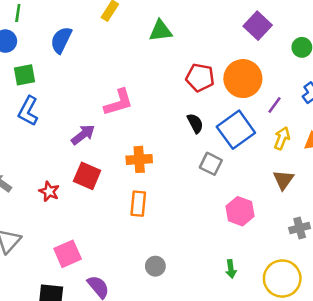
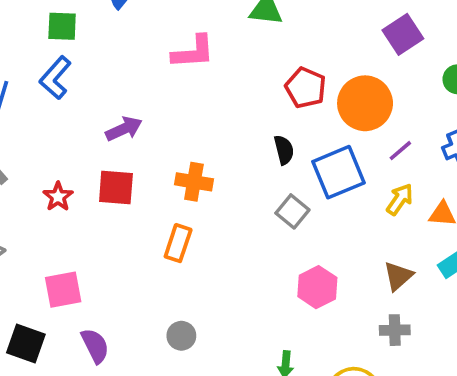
pink L-shape: (119, 102) -> (193, 52), moved
red square: (87, 176) -> (116, 188), turned -32
brown triangle: (283, 180) -> (398, 276), moved

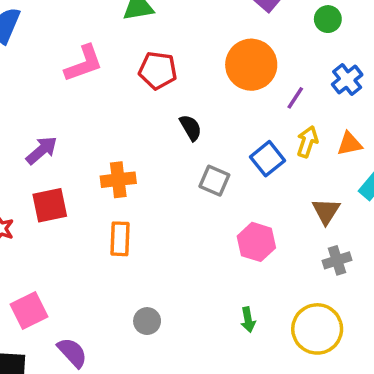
red pentagon: (306, 88) -> (158, 70), moved
blue square: (338, 172) -> (267, 159), moved, size x0.7

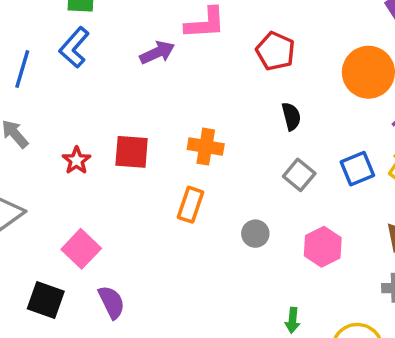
purple arrow: (42, 150) -> (157, 53), moved
pink square: (29, 311) -> (81, 249), turned -36
gray circle: (147, 321) -> (255, 234), moved

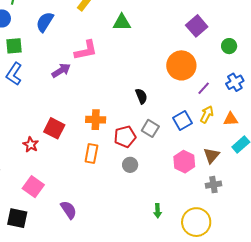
red pentagon: (275, 51) -> (125, 137), moved, turned -30
red square: (132, 152) -> (54, 128), turned 30
red star: (77, 160) -> (31, 145), moved
pink hexagon: (323, 247) -> (184, 162), moved
purple semicircle: (112, 302) -> (69, 210), moved

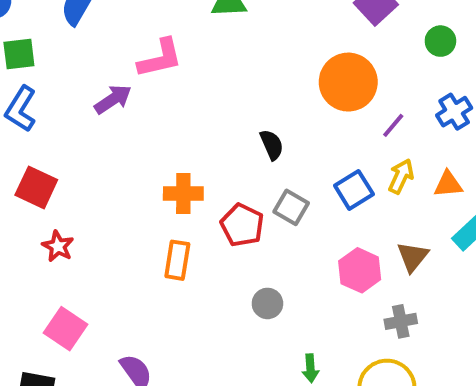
red square: (54, 128) -> (36, 187), moved
red pentagon: (125, 137) -> (242, 225), turned -30
gray circle: (130, 165) -> (267, 303), moved
gray cross: (213, 185) -> (401, 321), moved

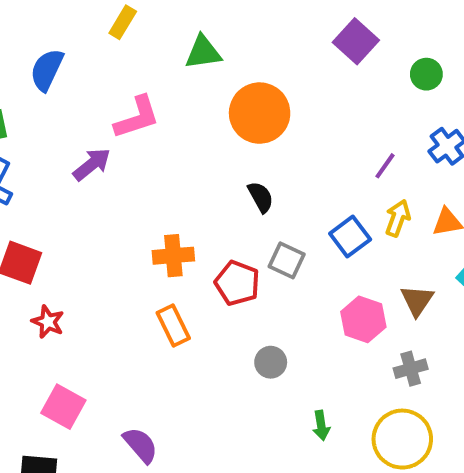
orange circle: (348, 82) -> (260, 113), moved
orange rectangle: (177, 260) -> (173, 325), turned -30

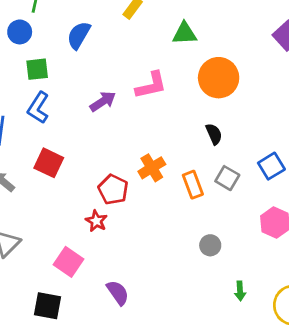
pink L-shape: (137, 117) -> (151, 85), moved
orange cross: (173, 256) -> (152, 168), turned -32
red pentagon: (237, 283) -> (113, 189), moved
red star: (48, 322) -> (96, 221), moved
orange rectangle: (173, 325) -> (193, 185), moved

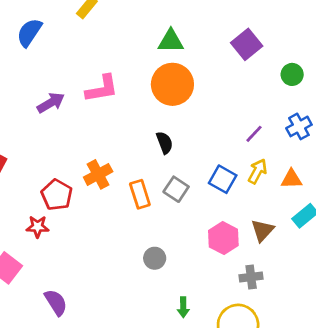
green triangle: (185, 33) -> (171, 41), moved
blue square: (271, 166) -> (223, 179), turned -32
red star: (96, 221) -> (38, 227), turned -30

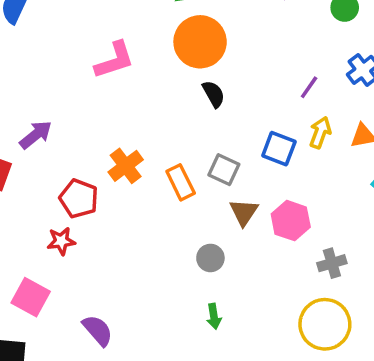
purple arrow: (51, 103) -> (36, 135), moved
black semicircle: (165, 143) -> (214, 94), moved
brown triangle: (262, 230) -> (244, 212), moved
green arrow: (183, 307) -> (214, 316), moved

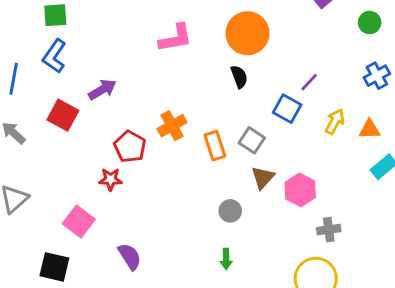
purple line: (309, 87) -> (309, 82), moved
black semicircle: (214, 94) -> (239, 77), moved
blue square: (279, 149) -> (287, 109), moved

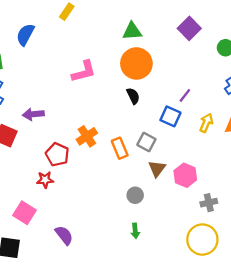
purple arrow: (102, 90) -> (33, 114), turned -150

